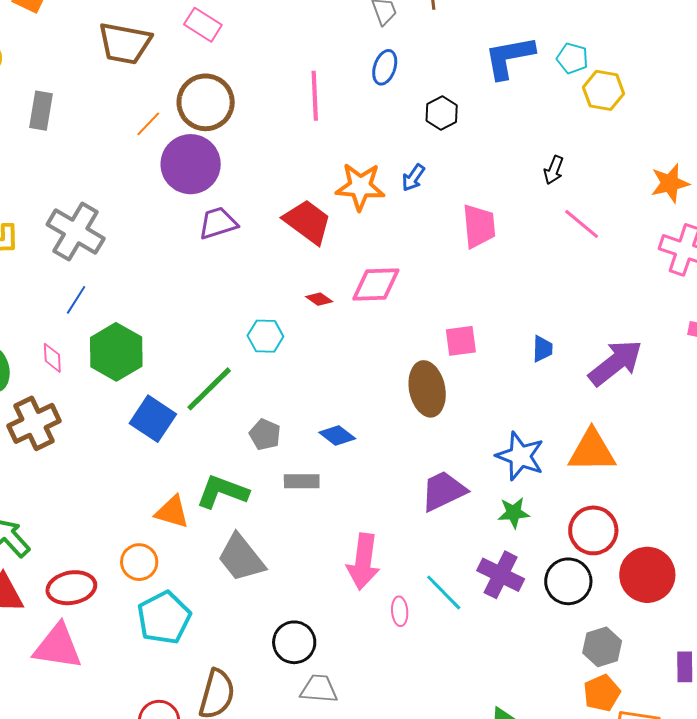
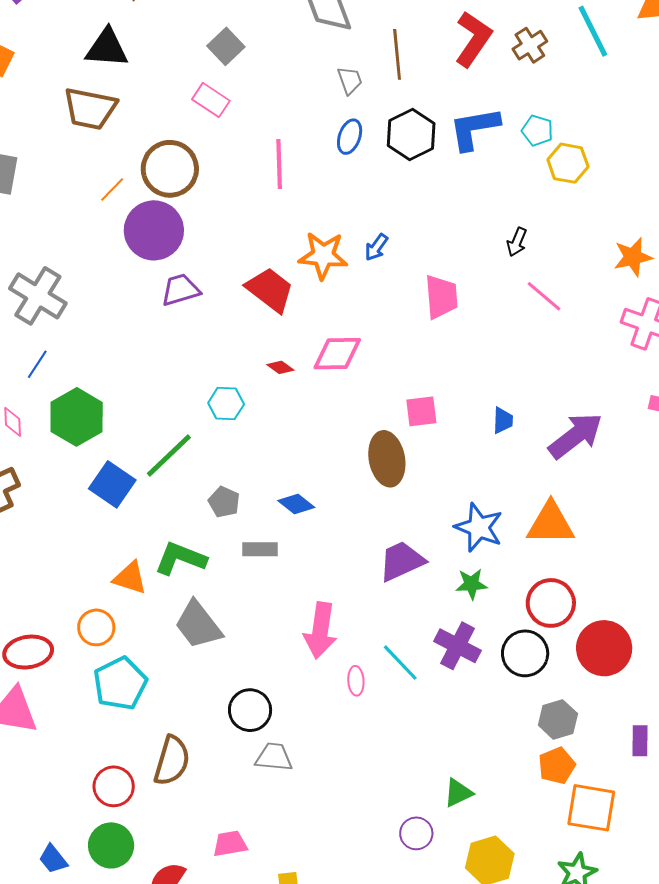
pink rectangle: (203, 25) -> (211, 100), moved
black hexagon: (442, 113) -> (411, 134), moved, size x1.5

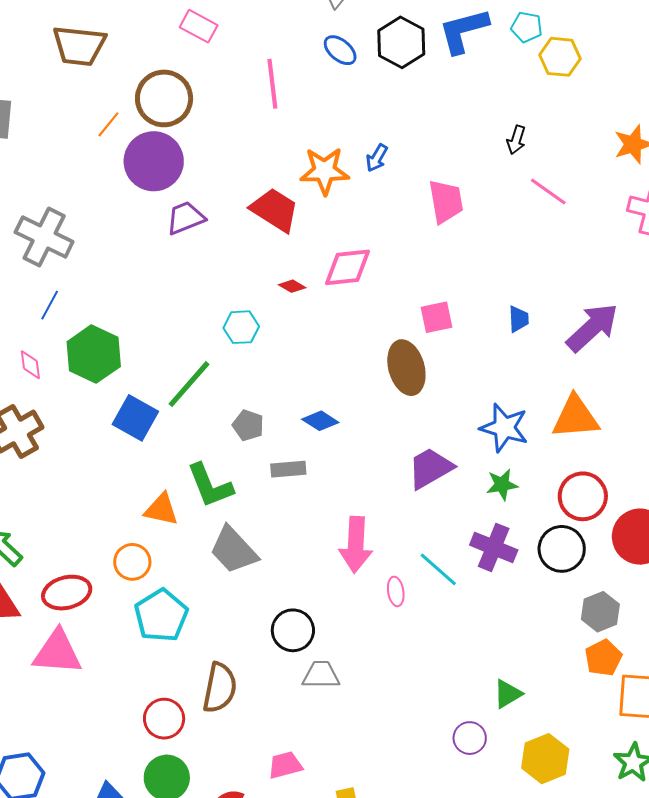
blue ellipse: (350, 137) -> (340, 50), turned -64
green L-shape: (180, 558) -> (210, 486), turned -128

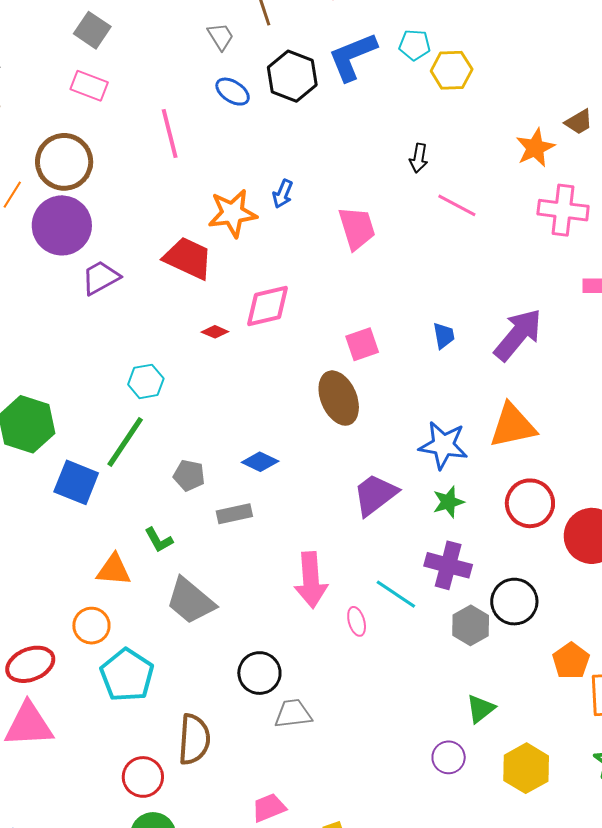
cyan hexagon: (241, 327) -> (146, 381), moved
green L-shape: (210, 486) -> (159, 540), size x0.6
black circle: (562, 549) -> (514, 602), moved
gray hexagon: (600, 612) -> (471, 625), moved

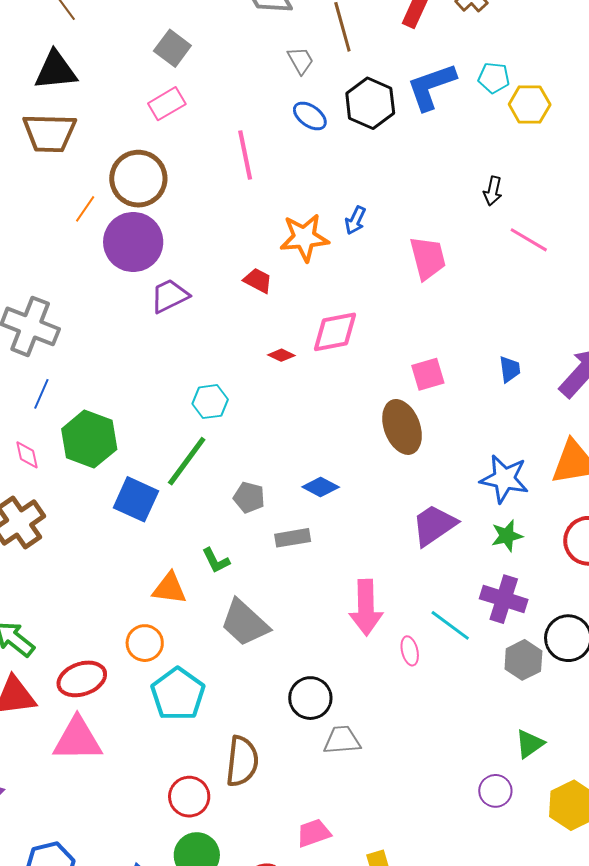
pink rectangle: (89, 86) -> (167, 104), turned -54
red trapezoid: (188, 258) -> (258, 280), size x0.6

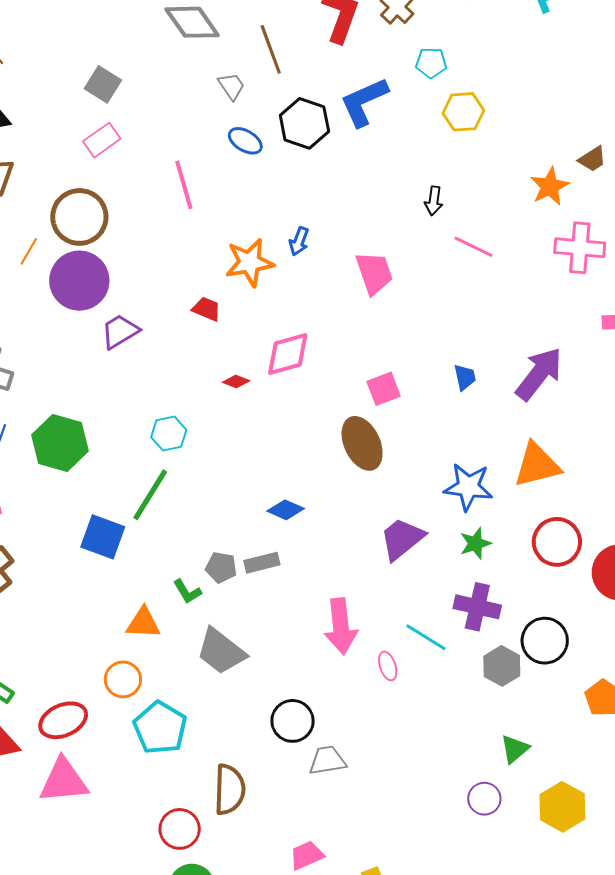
cyan pentagon: (494, 78) -> (431, 63), moved
green hexagon: (89, 439) -> (60, 443), moved
gray pentagon: (249, 497) -> (221, 567), moved

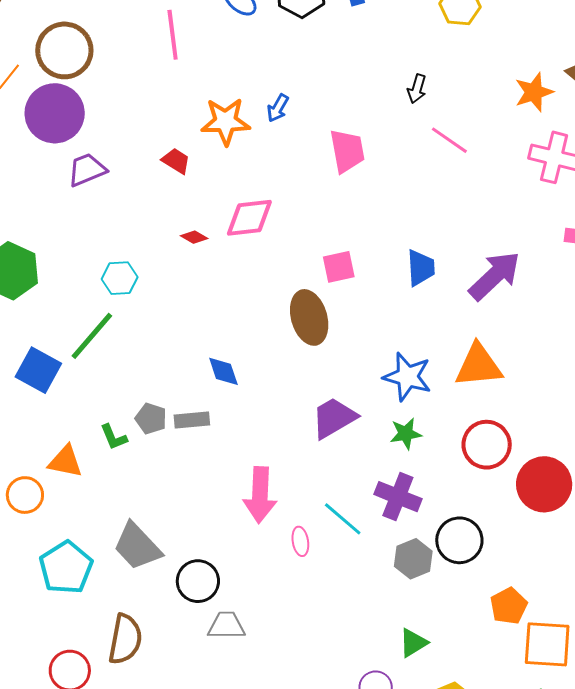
blue trapezoid: (465, 377) -> (421, 268), size x1.4
blue diamond: (286, 510) -> (223, 371), turned 39
gray trapezoid: (221, 651) -> (137, 546), moved
orange circle: (123, 679) -> (25, 495), moved

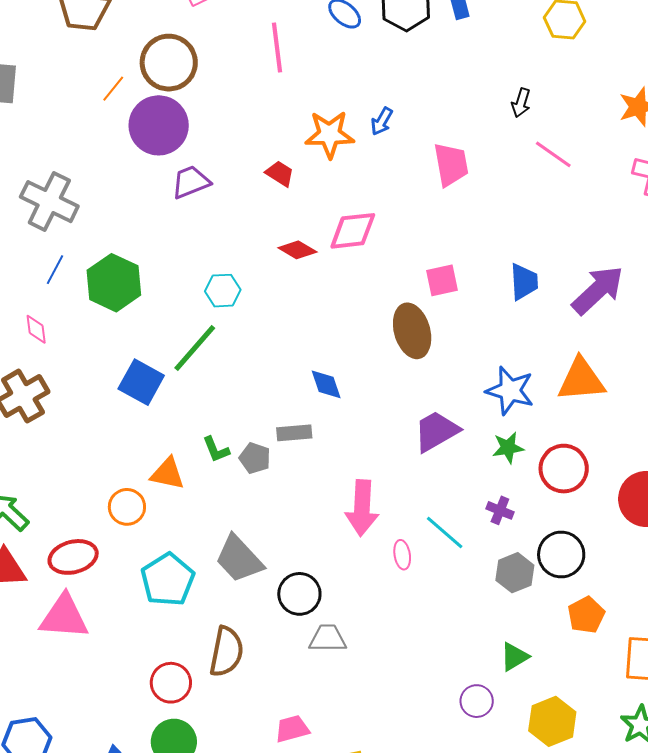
red diamond: (194, 237) -> (297, 250), size x1.4
gray pentagon: (151, 419) -> (255, 458), moved
red circle: (487, 445) -> (564, 469), moved
purple cross: (398, 497) -> (500, 510), size x0.6
orange pentagon: (509, 606) -> (586, 615), moved

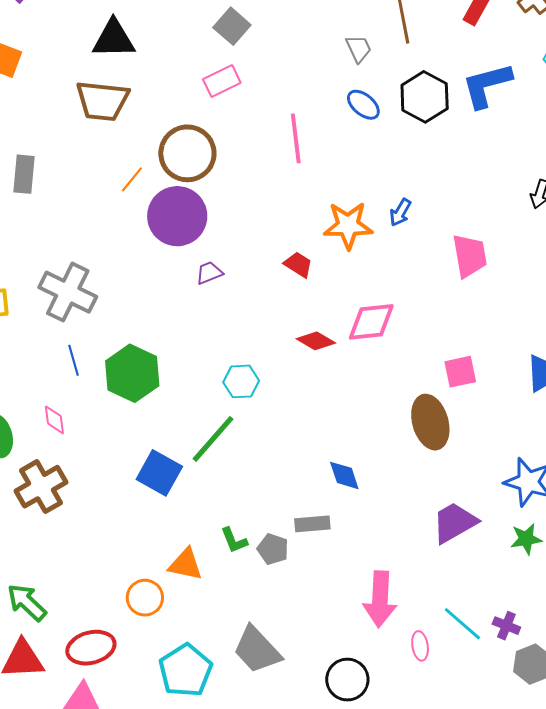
purple trapezoid: (191, 182) -> (209, 273), size x0.7
blue line: (55, 270) -> (73, 360), turned -44
purple cross: (500, 510) -> (506, 626), moved
black circle: (299, 594) -> (347, 680), moved

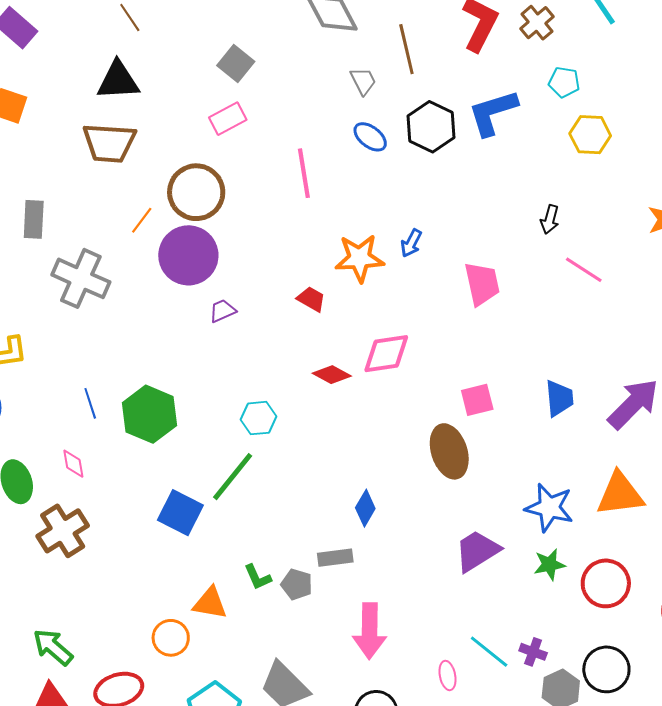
gray cross: (68, 292) -> (81, 278), moved
blue diamond: (344, 475) -> (365, 508), turned 51
pink arrow: (380, 599) -> (370, 631), moved

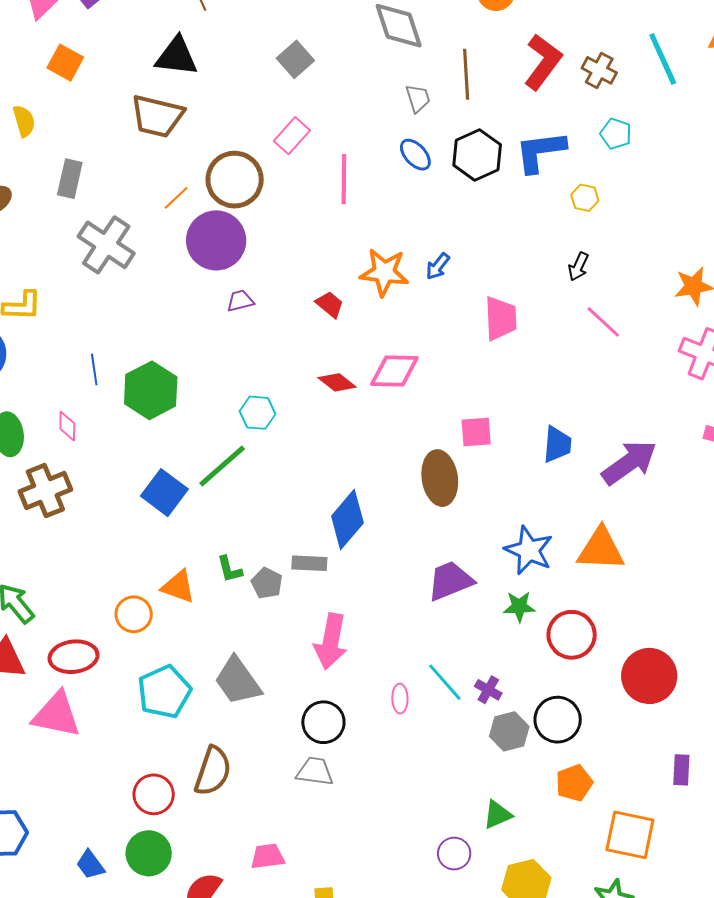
brown cross: (537, 23) -> (599, 70), turned -32
pink rectangle: (228, 119) -> (292, 136), moved, turned -30
yellow hexagon: (590, 135) -> (585, 198), moved, size x0.7
blue diamond: (365, 508) -> (347, 520), size x1.6

